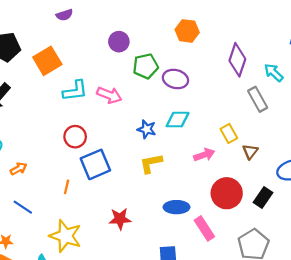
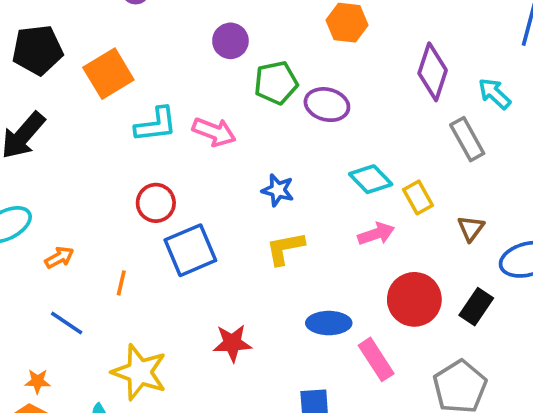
cyan diamond: (178, 120) -> (371, 179), moved, turned 45
brown triangle: (250, 152) -> (471, 228), moved
orange line: (67, 187) -> (121, 283), moved

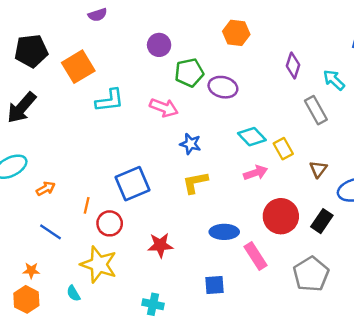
purple diamond: (433, 72) -> (293, 65), size x0.7
pink arrow: (214, 132) -> (164, 108), moved
red circle: (156, 203) -> (110, 223), moved

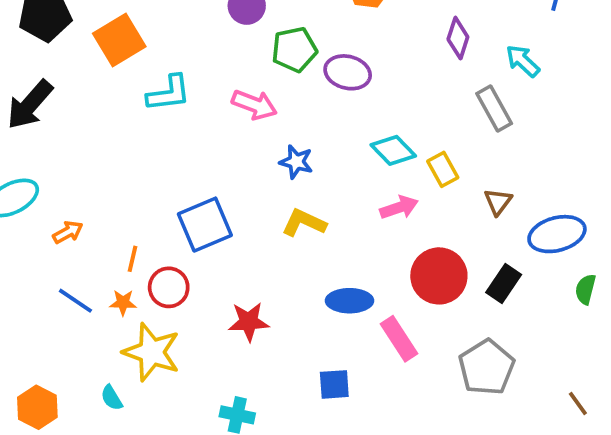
yellow L-shape: (195, 182) -> (304, 223), turned 36
orange star: (31, 270) -> (123, 303), moved

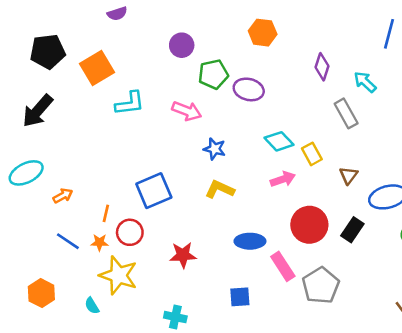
gray pentagon: (487, 367) -> (321, 285), moved
orange hexagon: (37, 407) -> (41, 293), moved

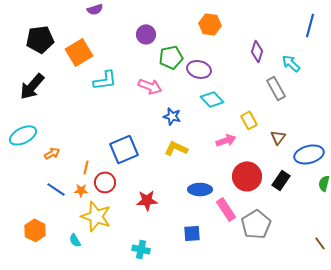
cyan diamond: (279, 141) -> (212, 99), moved

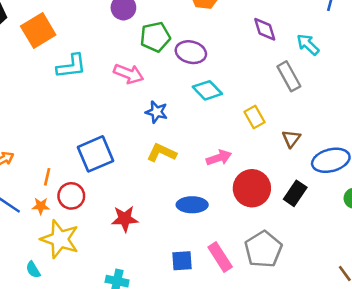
purple diamond: (257, 51) -> (265, 29), turned -35
pink arrow: (226, 140) -> (219, 158), moved
pink rectangle: (226, 209) -> (220, 257), moved

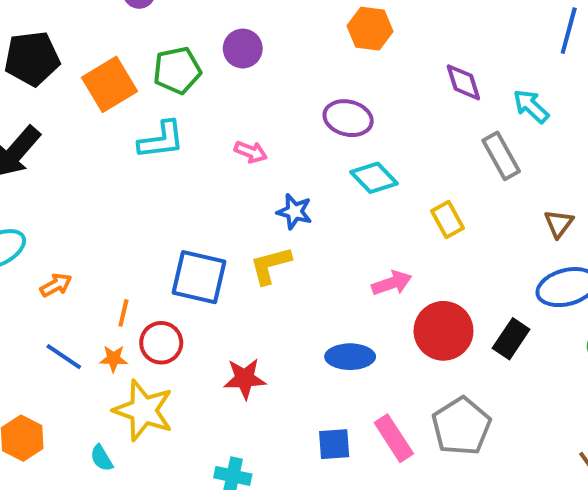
green pentagon: (155, 37) -> (177, 70), moved
pink arrow: (129, 74) -> (251, 152), size x0.7
brown triangle: (291, 139) -> (559, 223), moved
yellow L-shape: (162, 153) -> (271, 265), moved, turned -40
blue square: (95, 154) -> (199, 277), turned 36

